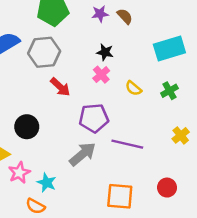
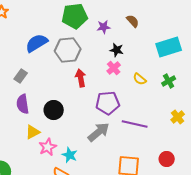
purple star: (100, 14) -> (104, 27), moved
red arrow: (60, 87) -> (81, 78), turned -144

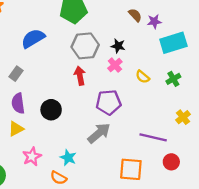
purple star: (104, 27) -> (154, 21), moved
gray hexagon: (68, 50) -> (85, 46), moved
purple line: (135, 124) -> (153, 137), moved
yellow triangle: (33, 132) -> (16, 129), moved
pink star: (48, 147) -> (32, 157), moved

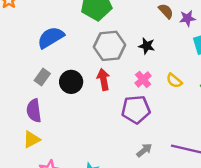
pink cross: (115, 65) -> (143, 79), moved
gray rectangle: (16, 74) -> (42, 77), moved
black circle: (51, 110) -> (71, 82), moved
gray arrow: (99, 133) -> (144, 150), moved, size x0.6

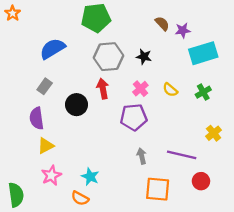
black circle: (71, 82) -> (77, 105), moved
yellow triangle: (32, 139) -> (46, 146), moved
gray arrow: (144, 150) -> (142, 156), turned -63

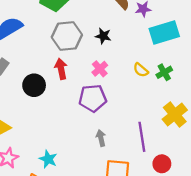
yellow semicircle: (170, 90) -> (141, 70), moved
yellow cross: (214, 133) -> (175, 115), size x1.5
purple line: (182, 155) -> (142, 137), turned 68

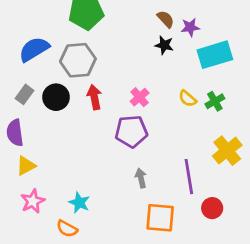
gray hexagon: (67, 36) -> (78, 60), moved
black star: (103, 36) -> (164, 45), moved
black circle: (34, 85) -> (56, 97), moved

